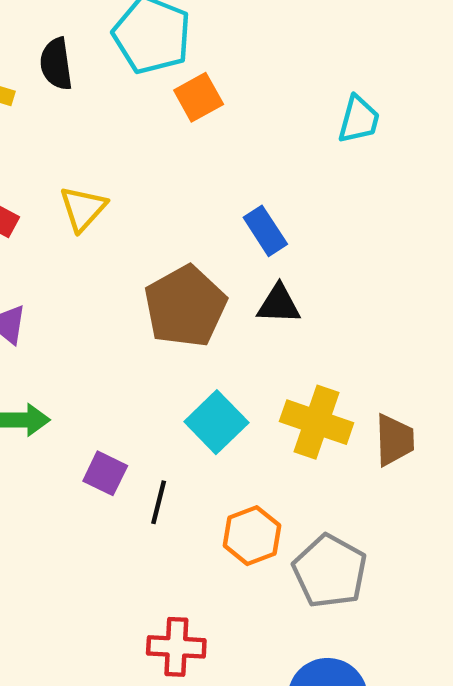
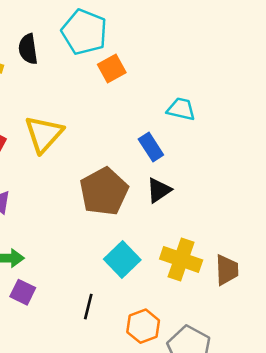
cyan trapezoid: (359, 120) -> (181, 109), moved, turned -92
yellow triangle: (83, 209) -> (44, 134), size x1.4
black triangle: (279, 304) -> (159, 190), turned -36
purple square: (105, 473) -> (23, 292), moved

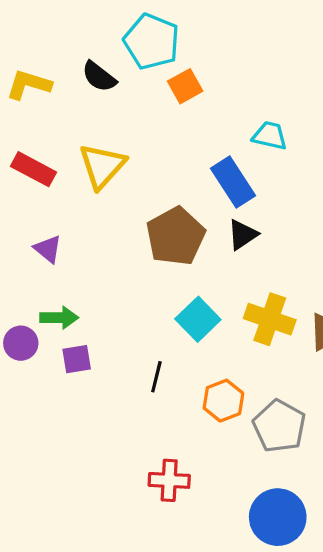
black semicircle: (28, 49) -> (99, 77), moved, turned -44
blue rectangle: (151, 147) -> (233, 182), size x1.4
purple square: (23, 292) -> (77, 359), turned -35

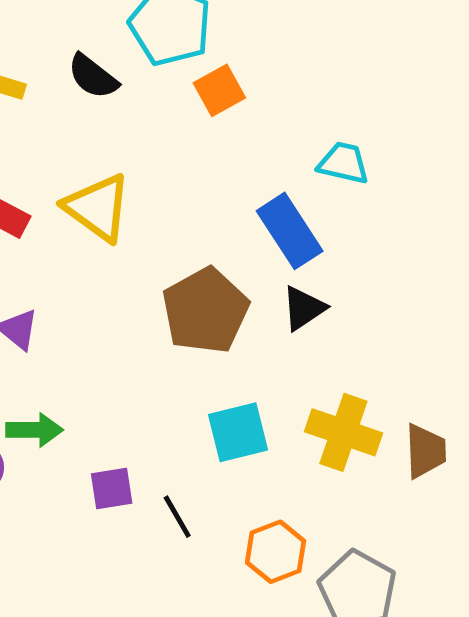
yellow triangle: (102, 166) -> (98, 208), turned -36
cyan square: (198, 319) -> (238, 432), turned 30
purple square: (77, 359) -> (112, 489), moved
black line: (156, 377) -> (177, 517), turned -44

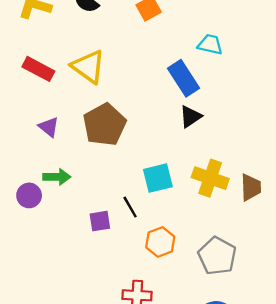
brown pentagon: (205, 311) -> (105, 125), moved
purple square: (112, 489) -> (100, 221), moved
black line: (177, 517) -> (130, 207), moved
orange hexagon: (276, 552) -> (160, 242), moved

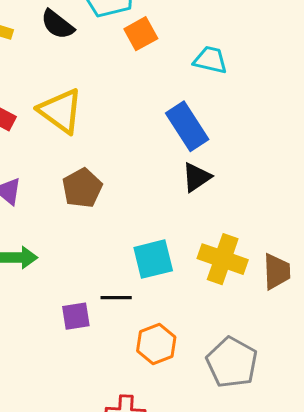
cyan trapezoid: (210, 45) -> (210, 60), moved
brown pentagon: (105, 125) -> (82, 188), size x0.7
black line: (130, 207) -> (116, 298), turned -60

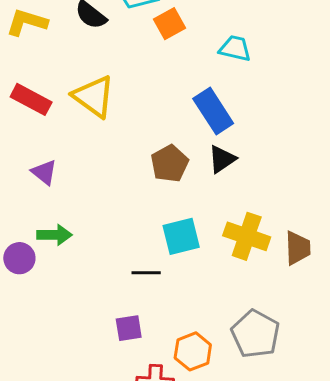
brown pentagon: (82, 188) -> (169, 164), moved
purple square: (76, 316) -> (129, 328), moved
orange hexagon: (156, 344) -> (193, 351), moved

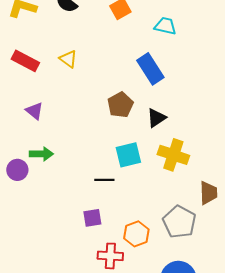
yellow triangle: (94, 97) -> (68, 59), size x0.6
black triangle: (222, 159) -> (156, 118), moved
brown trapezoid: (298, 248) -> (208, 193), moved

